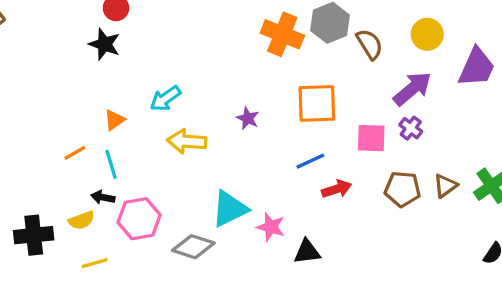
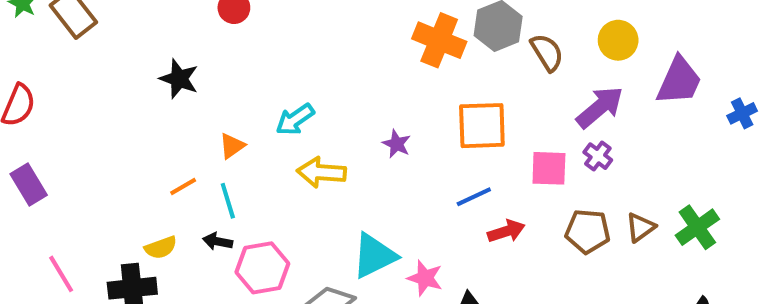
black star: (105, 44) -> (179, 79), moved
yellow semicircle: (81, 220) -> (161, 248), moved

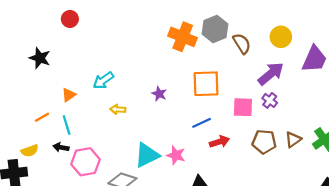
yellow arrow: (321, 172) -> (118, 109), size x0.6
pink star: (425, 278) -> (176, 155), moved

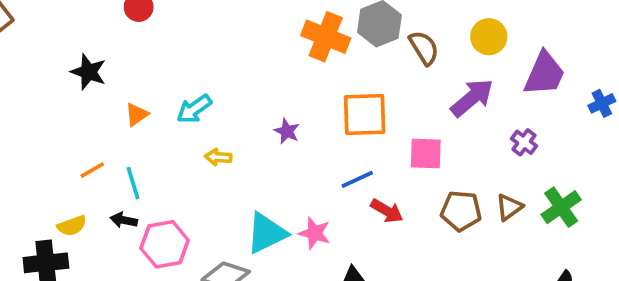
orange triangle: (69, 95) -> (137, 115), moved
purple cross: (270, 100) -> (524, 142), moved
red arrow: (219, 142) -> (387, 211), turned 48

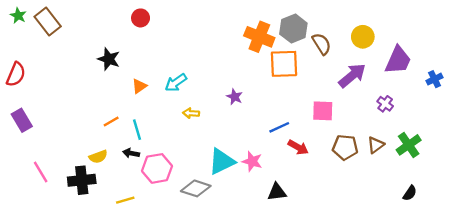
orange square: (365, 115) -> (284, 64), moved

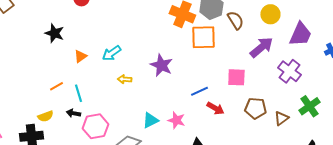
purple star: (235, 97) -> (161, 65), size x1.6
purple cross: (385, 104) -> (289, 71), size x1.6
brown triangle: (376, 145) -> (281, 118), moved
cyan triangle: (222, 161) -> (150, 120), size x0.7

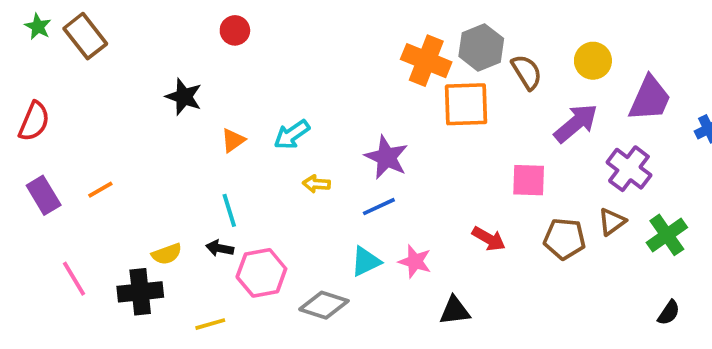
orange line: (56, 86) -> (100, 190), moved
blue line: (199, 91) -> (379, 207), moved
brown triangle: (281, 118) -> (612, 222), moved

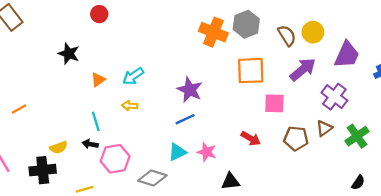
brown semicircle: (527, 72) -> (287, 36), moved
orange square: (466, 104) -> (251, 71), moved
yellow arrow: (316, 184) -> (130, 106), moved

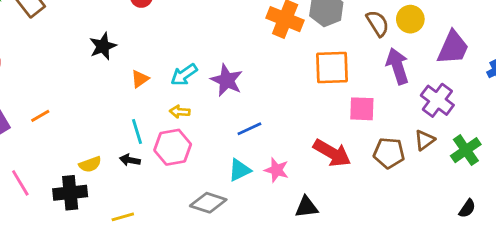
black star: (69, 54) -> (103, 46), turned 30
purple arrow: (303, 69) -> (398, 66), turned -68
purple star: (190, 90) -> (227, 80), moved
red arrow: (251, 138) -> (332, 153), size x1.5
pink hexagon: (115, 159) -> (173, 147), moved

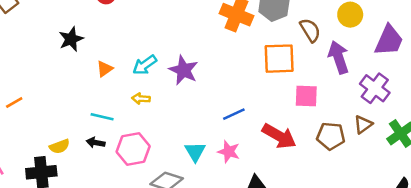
brown semicircle: (378, 23) -> (310, 30), moved
blue line: (249, 129) -> (234, 114), moved
cyan line: (137, 132) -> (102, 117), turned -60
pink hexagon: (173, 147) -> (133, 149), moved
cyan triangle: (240, 170) -> (195, 152), turned -35

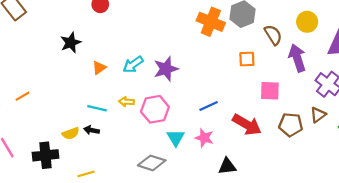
orange square: (279, 59) -> (247, 59), size x0.6
purple star: (183, 70) -> (166, 69), turned 30
yellow arrow: (141, 99) -> (127, 102), moved
yellow semicircle: (59, 146) -> (71, 133), moved
pink hexagon: (133, 149) -> (155, 109), moved

